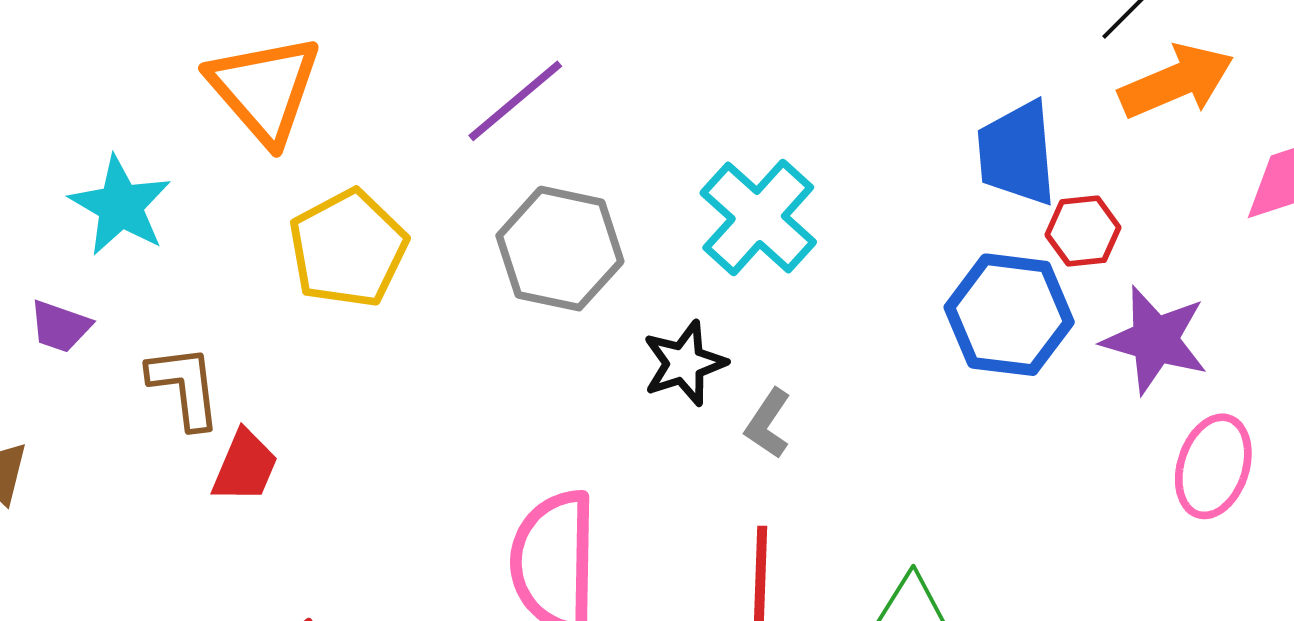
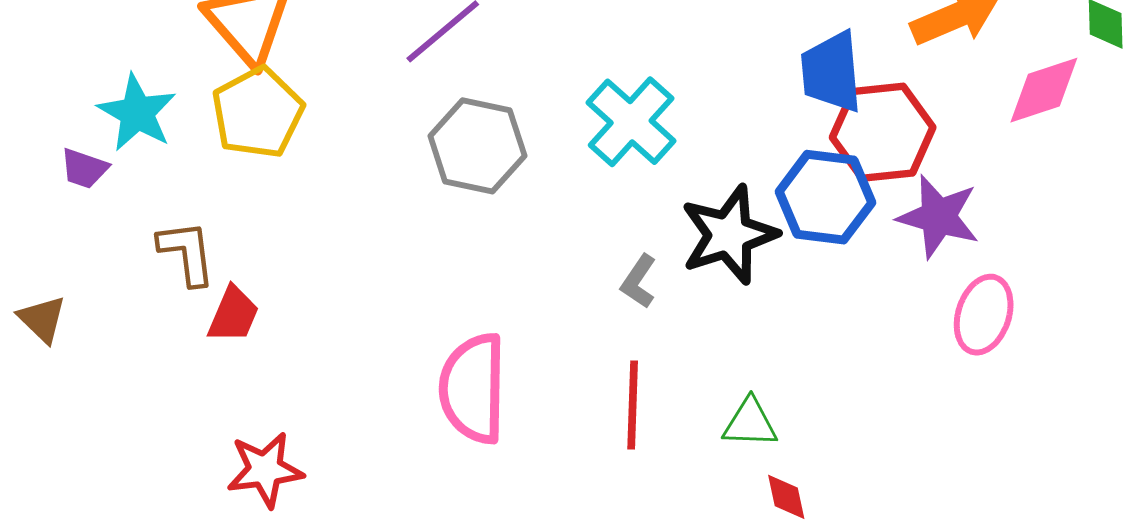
red hexagon: (1083, 231) -> (883, 132), size x1.8
yellow pentagon: (348, 249) -> (258, 113), moved
purple trapezoid: (60, 326) -> (84, 168), moved
black star: (684, 363) -> (729, 235), moved, size x1.5

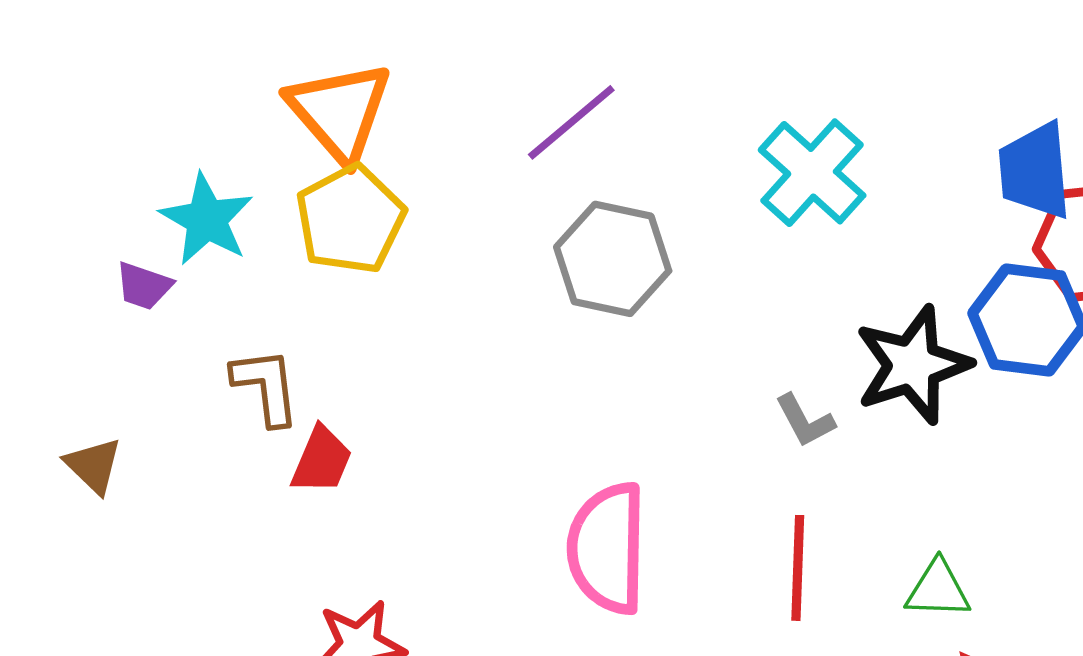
cyan cross: (631, 122) -> (812, 173), moved
gray L-shape: (639, 281) -> (805, 421), turned -62

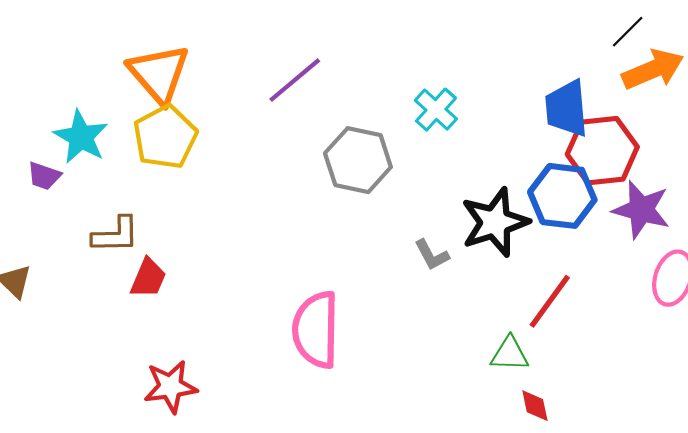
cyan cross: (812, 173) -> (436, 110), size x0.7
gray hexagon: (613, 259) -> (358, 160), moved
brown L-shape: (266, 386) -> (116, 235), turned 96
red line: (798, 568) -> (550, 301), moved, turned 34

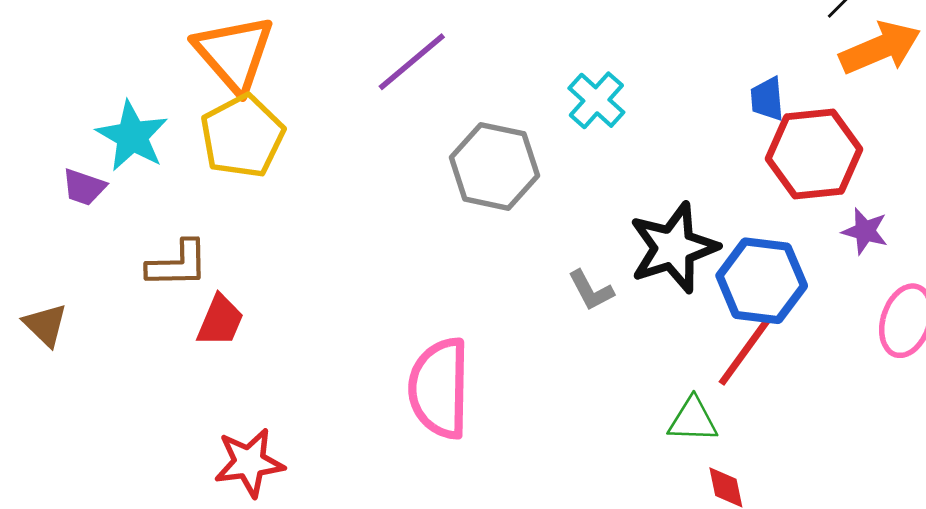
blue trapezoid: (567, 109) -> (767, 99), size x0.6
blue hexagon: (562, 196) -> (762, 281), moved
purple star: (641, 210) -> (865, 231), size x0.6

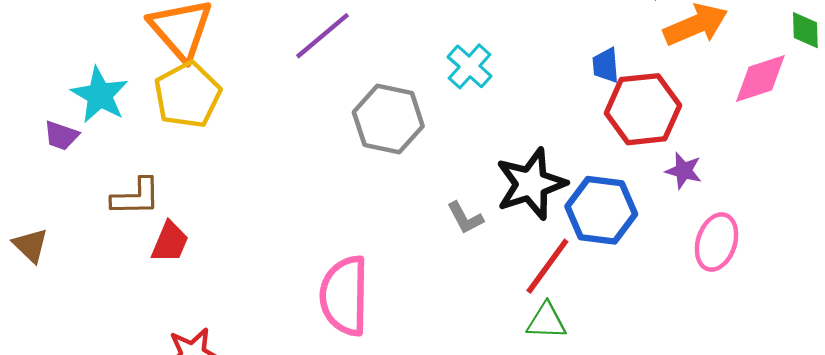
red line: (745, 351) -> (547, 266), moved

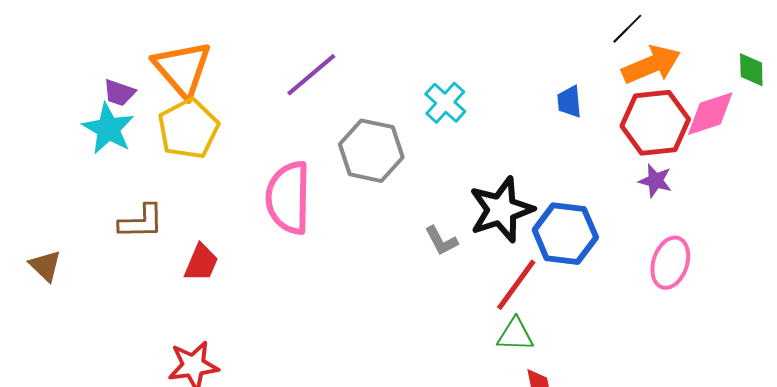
red hexagon: (643, 109) -> (655, 123), moved
purple trapezoid: (61, 136) -> (119, 93), moved
purple star: (684, 171) -> (655, 181), moved
red trapezoid: (170, 242) -> (201, 263), moved
pink semicircle: (344, 296) -> (288, 198), moved

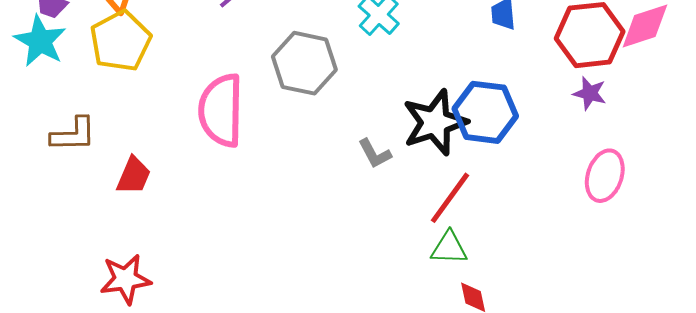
blue hexagon: (565, 234) -> (485, 112), moved

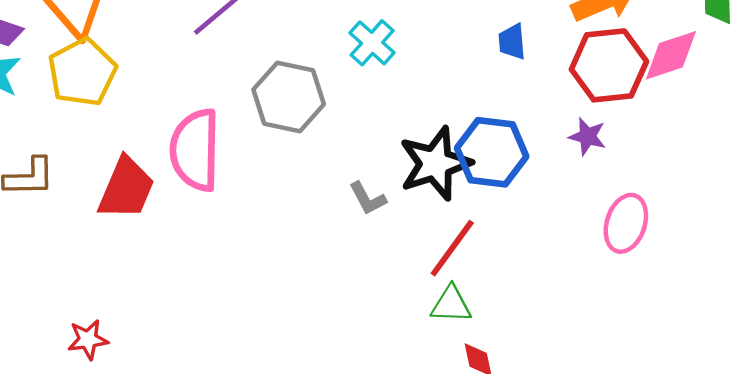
purple star: (590, 93) -> (588, 136), moved
red trapezoid: (134, 176) -> (126, 188), moved, size x1.5
red star: (126, 279) -> (88, 339), size x0.7

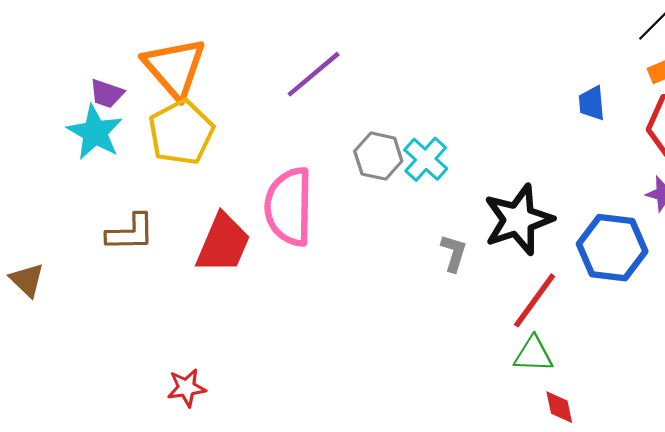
cyan cross: (372, 43) -> (426, 159), moved
gray hexagon: (289, 97) -> (378, 156), size x0.7
blue hexagon: (492, 152) -> (612, 248), moved
gray L-shape: (368, 198) -> (454, 253), turned -135

